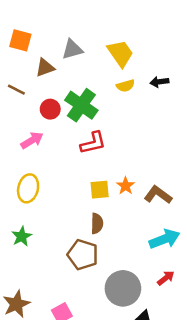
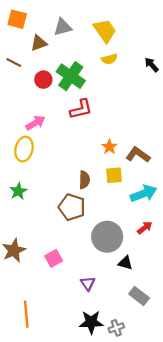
black arrow: (159, 82) -> (152, 65), moved, turned 56
pink arrow: (32, 140) -> (35, 123), moved
yellow square: (100, 190) -> (114, 175), moved

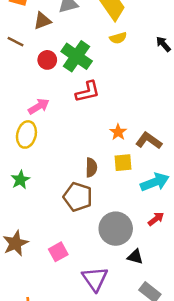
purple triangle: (88, 283) -> (95, 279), size x1.6

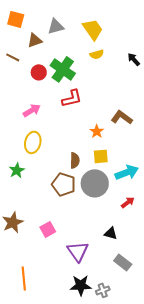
yellow ellipse: (26, 134) -> (33, 142), moved
brown L-shape: (149, 141) -> (122, 117), moved
gray circle: (116, 229) -> (95, 183), moved

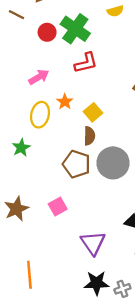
orange star: (97, 131) -> (65, 102), moved
yellow square: (101, 156) -> (93, 112), moved, turned -35
pink square: (48, 229) -> (58, 206), moved

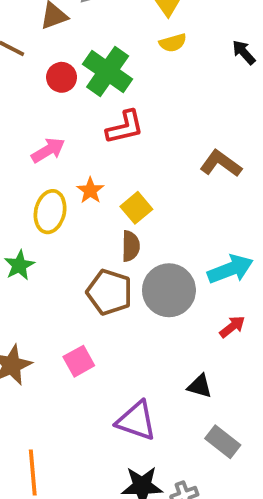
purple triangle: (93, 243) -> (136, 421), turned -36

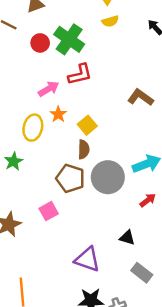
pink arrow: (48, 150) -> (49, 89), moved
pink square: (79, 361) -> (49, 211), moved

